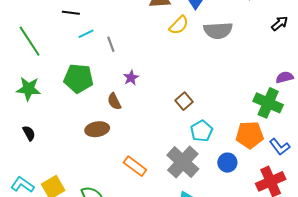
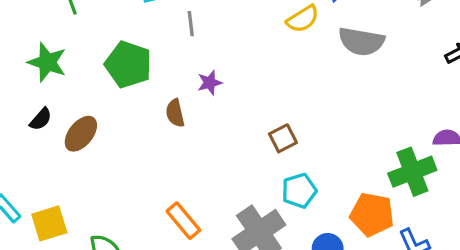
green cross: (268, 103) -> (412, 172), turned 32
brown ellipse: (97, 129) -> (81, 134), moved, turned -55
black semicircle: (29, 133) -> (41, 119), moved, turned 56

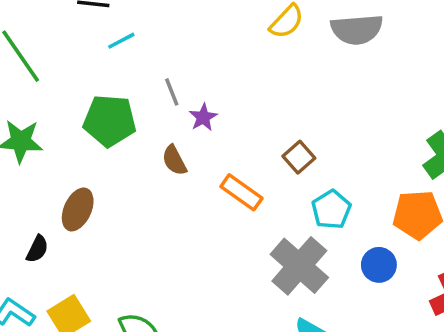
gray line: (191, 24) -> (172, 92), moved
black semicircle: (41, 119) -> (37, 249), moved
orange rectangle: (183, 221) -> (241, 192), moved

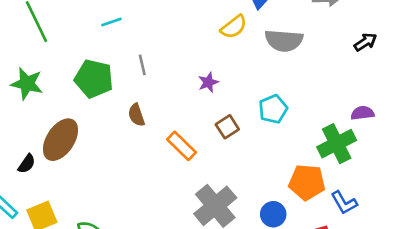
purple star: (203, 117) -> (208, 82), moved
brown ellipse: (78, 209) -> (60, 140), size x1.4
cyan pentagon: (331, 210) -> (273, 109), moved

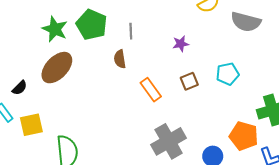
gray line: (142, 65) -> (131, 31), moved
green star: (27, 84) -> (55, 29), moved
black semicircle: (27, 164) -> (20, 88), moved

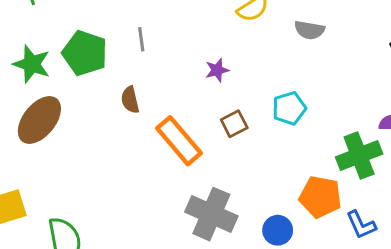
gray semicircle: (246, 22) -> (309, 30), size x0.7
gray line: (131, 31) -> (141, 39), moved
orange rectangle: (151, 90) -> (179, 141), size x1.4
gray cross: (169, 141) -> (211, 214), turned -32

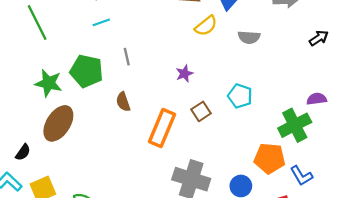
cyan pentagon: (289, 108) -> (240, 96), turned -30
orange rectangle: (179, 141) -> (162, 128), turned 69

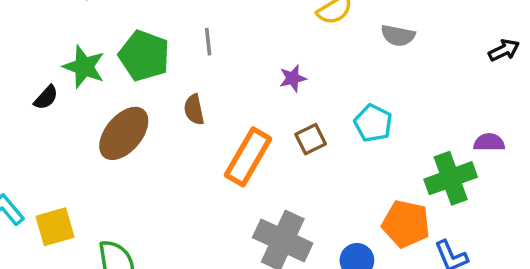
brown ellipse: (58, 123) -> (124, 133), moved
black semicircle: (23, 152) -> (46, 97), moved

